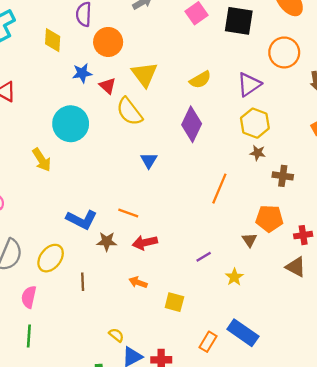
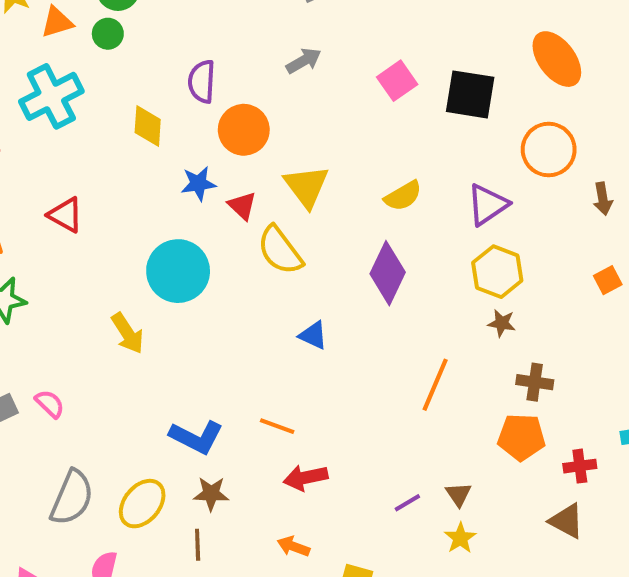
blue triangle: (149, 160) -> (313, 335), turned -36
brown cross: (283, 176) -> (535, 382), moved
brown triangle: (249, 240) -> (459, 494), moved
brown star: (107, 241) -> (211, 494), moved

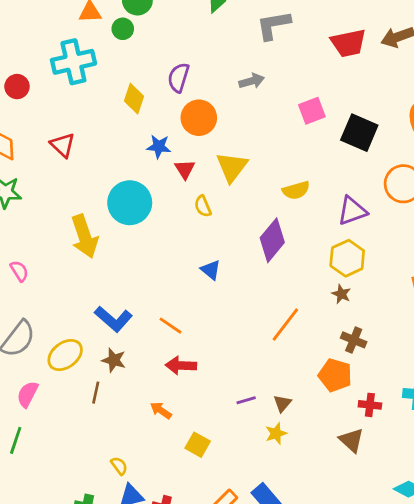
yellow semicircle: (280, 250) -> (203, 206), size x0.6
yellow arrow: (128, 333) -> (85, 236), size x1.4

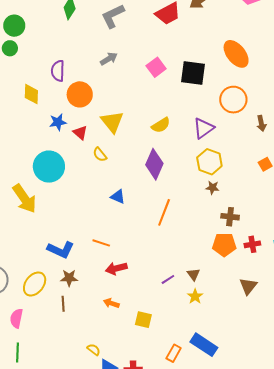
orange line: (285, 325) -> (164, 212), moved
red cross: (370, 405) -> (252, 244), moved
brown triangle: (351, 440) -> (248, 286), turned 42

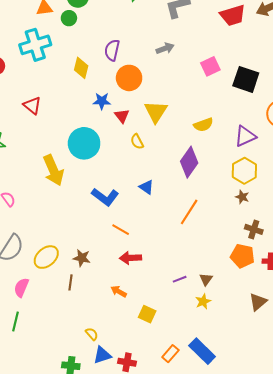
blue L-shape: (61, 250) -> (105, 197), moved

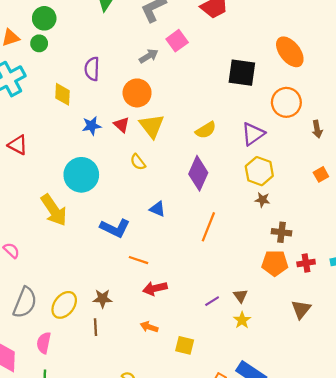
pink square: (210, 66) -> (177, 41), moved
orange circle: (129, 78) -> (137, 93), moved
red triangle: (122, 116) -> (122, 125), moved

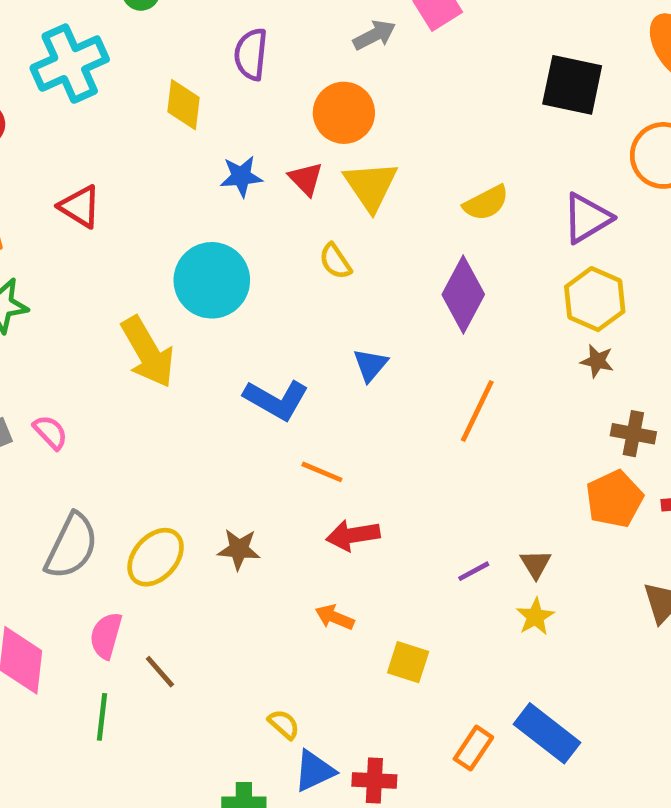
blue triangle: (157, 209) -> (370, 365), turned 42
orange pentagon: (275, 263) -> (614, 499), turned -30
brown line: (96, 327) -> (160, 672), moved, turned -42

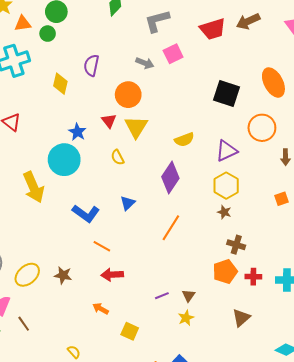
gray arrow: (374, 35) -> (145, 63), turned 42
blue star: (241, 176) -> (77, 132), moved, turned 30

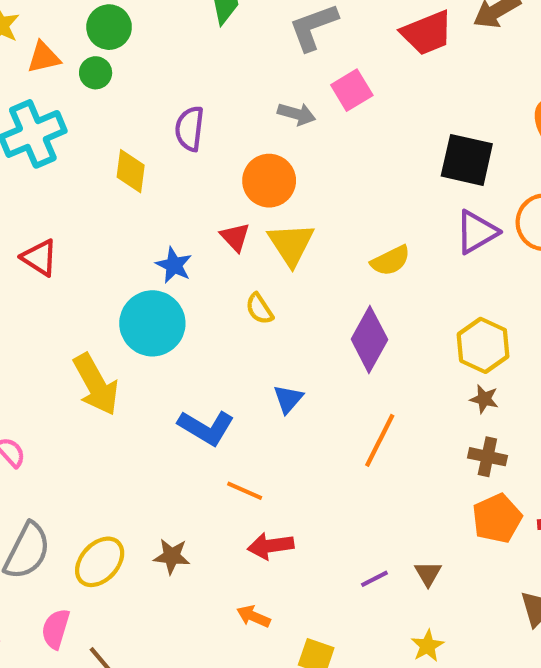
purple triangle: (227, 151) -> (477, 232), moved
brown cross: (236, 245) -> (487, 457), moved
yellow star: (186, 318) -> (427, 646), moved

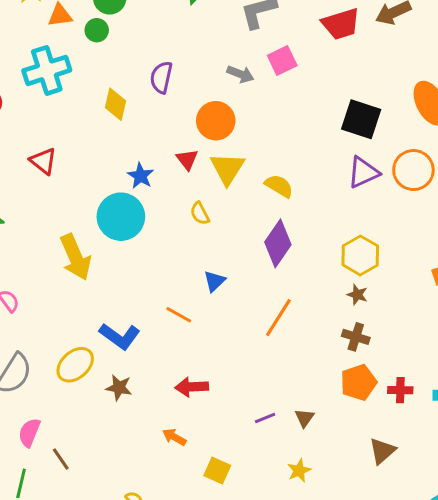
yellow semicircle: (390, 261) -> (279, 186), moved, turned -128
blue L-shape: (206, 428) -> (120, 336), moved
orange line: (245, 491) -> (179, 315), moved
yellow ellipse: (100, 562) -> (75, 365), moved

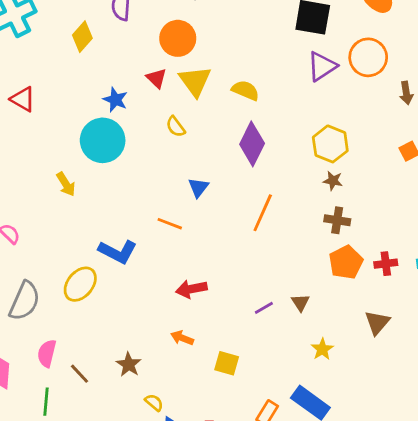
yellow diamond: (115, 104) -> (82, 37), turned 36
yellow arrow: (75, 257) -> (66, 184), size x0.6
brown star: (119, 388) -> (129, 365), moved, turned 30
yellow star: (299, 470) -> (322, 349), moved

